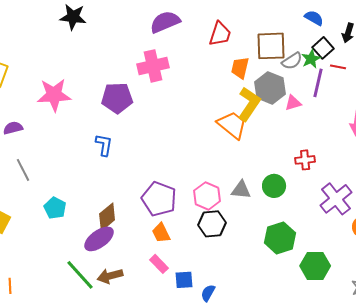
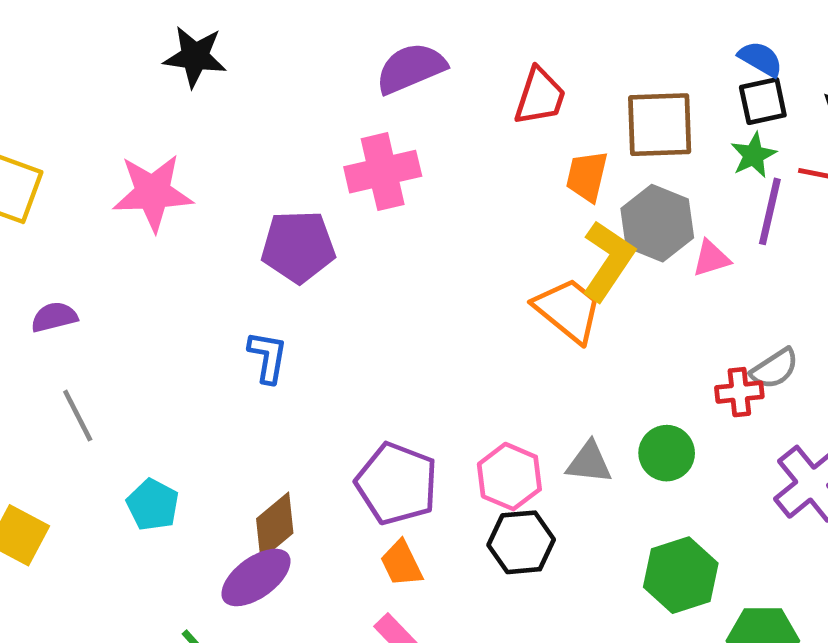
black square: (323, 48) -> (763, 101), moved, turned 30
gray semicircle: (292, 61) -> (775, 369), moved
pink star: (54, 95) -> (153, 193), moved

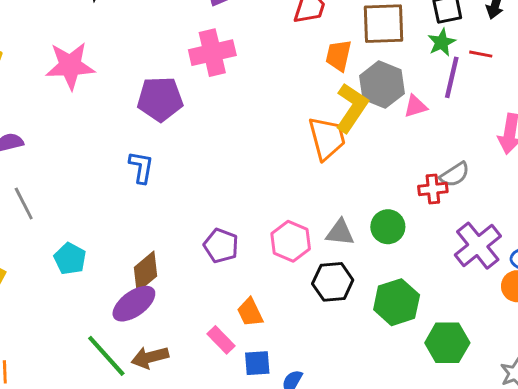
orange trapezoid: (568, 310) -> (327, 138), turned 36
purple pentagon: (397, 484) -> (221, 246), size x0.7
black hexagon: (521, 542) -> (333, 282), moved
orange trapezoid: (401, 563) -> (250, 312), moved

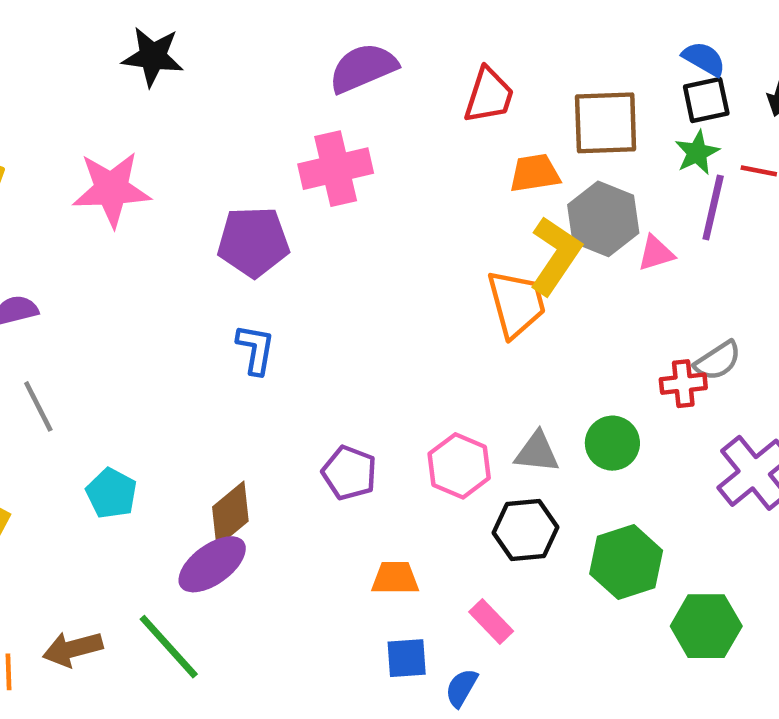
orange trapezoid: (339, 56) -> (535, 173), turned 68
blue L-shape: (141, 167) -> (256, 349), moved
orange trapezoid: (250, 312) -> (395, 578), turned 116
pink rectangle: (221, 340) -> (491, 621), moved
brown arrow: (150, 357) -> (73, 649), moved

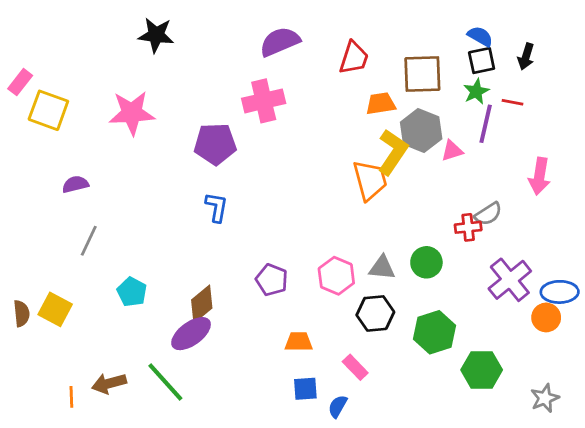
gray line: (38, 406) -> (89, 241), turned 52

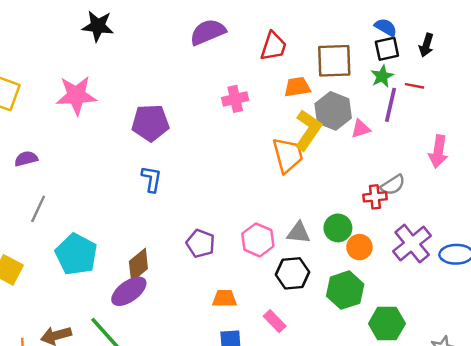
pink cross: (264, 101) -> (235, 99), moved, size x0.7
cyan pentagon: (132, 292) -> (76, 254), size x1.6
orange circle: (546, 317) -> (359, 247), moved

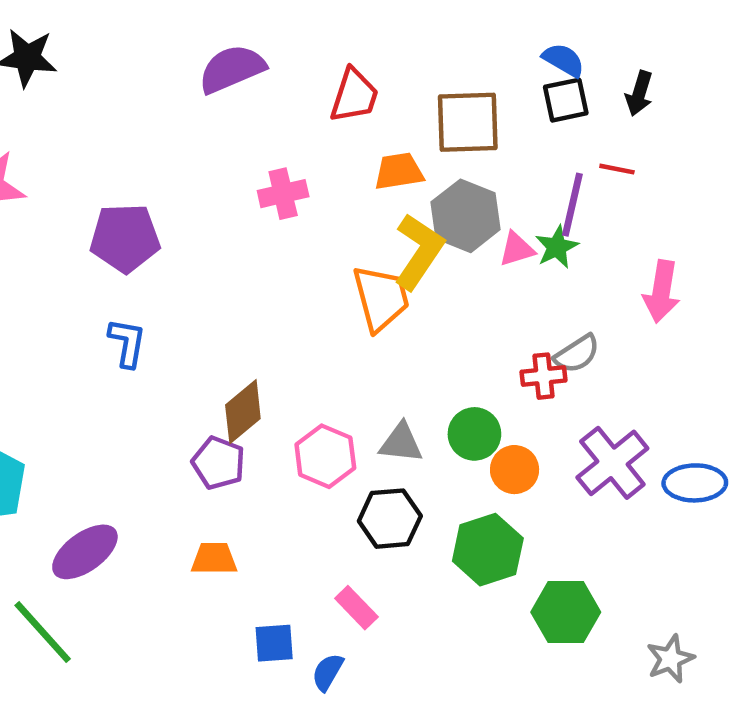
green star: (382, 76) -> (557, 247), moved
brown diamond: (138, 265) -> (243, 412), moved
orange trapezoid: (224, 298) -> (214, 559), moved

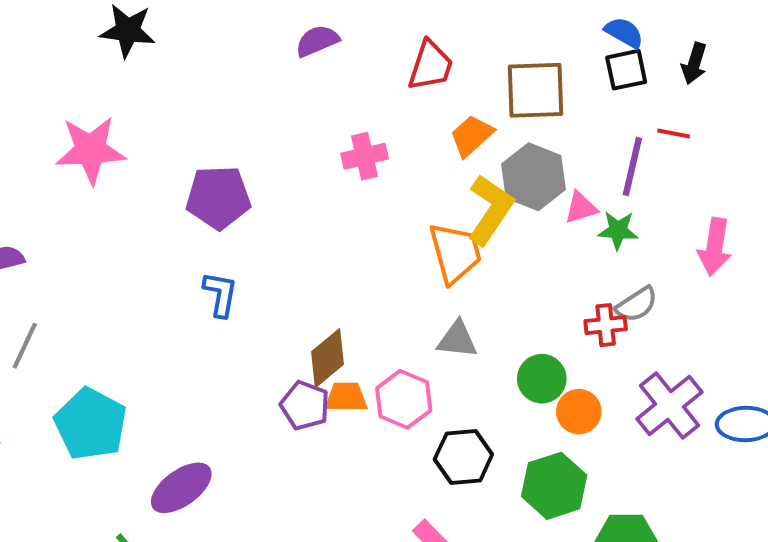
purple semicircle: (232, 69) -> (317, 41), size x0.7
orange trapezoid: (399, 171) -> (472, 136), turned -33
green star: (557, 247) -> (618, 230), moved, turned 30
gray triangle: (401, 443) -> (457, 340), moved
orange trapezoid: (214, 559) -> (346, 397), moved

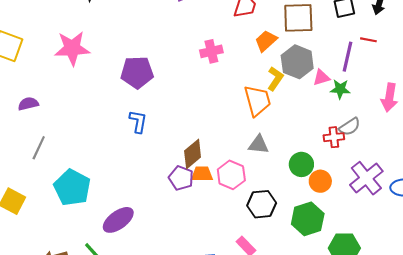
yellow L-shape: (490, 210) -> (275, 79), size x0.7

